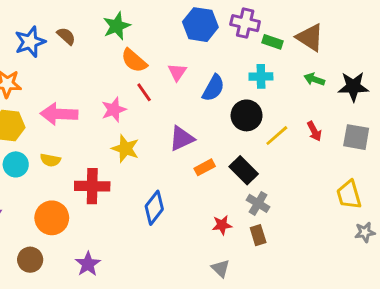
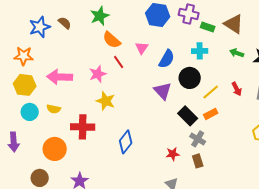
purple triangle: (182, 138) -> (163, 91), moved, turned -48
orange rectangle: (205, 167) -> (211, 114), moved

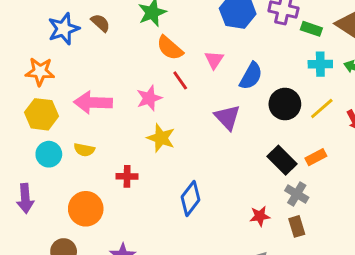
cyan cross: (200, 51) -> (320, 64), moved
purple triangle: (163, 91) -> (227, 117), moved
yellow line: (211, 92) -> (322, 108), moved
red cross: (83, 127) -> (127, 176), size x0.6

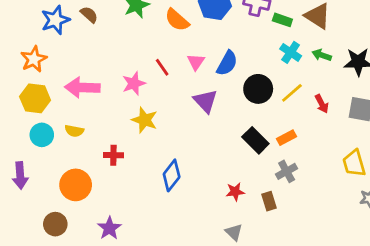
orange semicircle: (170, 48) -> (177, 20), moved
pink triangle: (214, 60) -> (196, 62), moved
cyan cross: (320, 64) -> (291, 52), turned 35
orange star: (40, 72) -> (34, 59), turned -30
gray cross: (297, 194) -> (287, 171), moved, turned 30

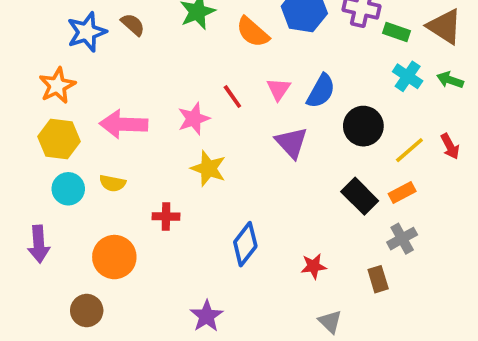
yellow line: (292, 93) -> (409, 150), moved
red star: (235, 192) -> (314, 266), moved
purple star: (109, 228) -> (207, 316), moved

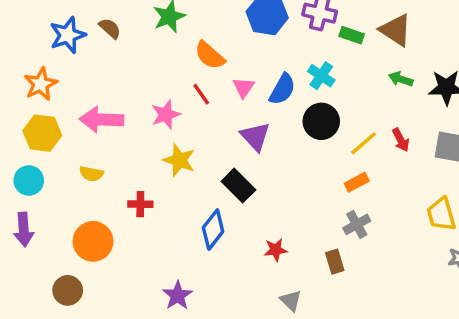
orange semicircle: (253, 32) -> (210, 55), moved
cyan cross: (408, 76) -> (321, 76), moved
cyan circle: (68, 189) -> (29, 180), moved
black rectangle: (360, 196) -> (238, 186), moved

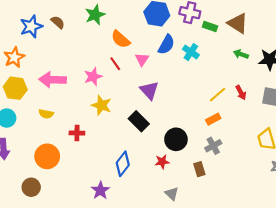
blue semicircle: (282, 89) -> (166, 45), moved
black circle: (321, 121) -> (176, 139), moved
blue diamond: (213, 230) -> (123, 164), moved

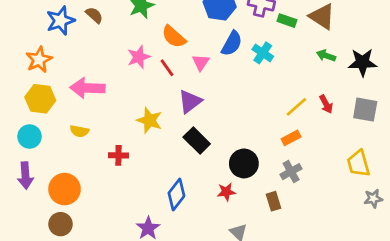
pink star: (93, 77) -> (139, 57), moved
purple triangle: (149, 90) -> (190, 101), moved, turned 36
orange circle: (47, 156) -> (65, 189), moved

